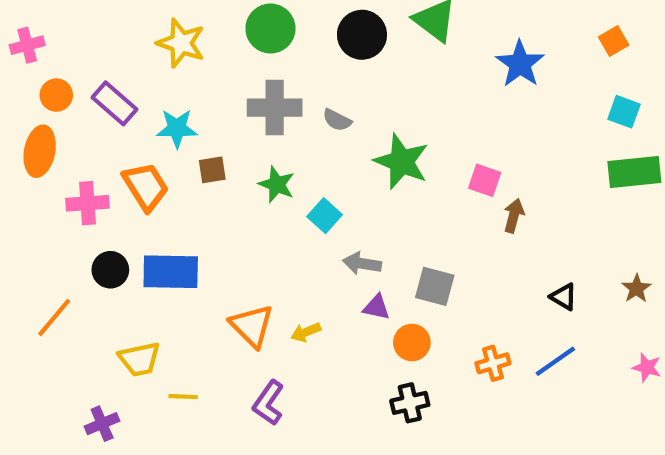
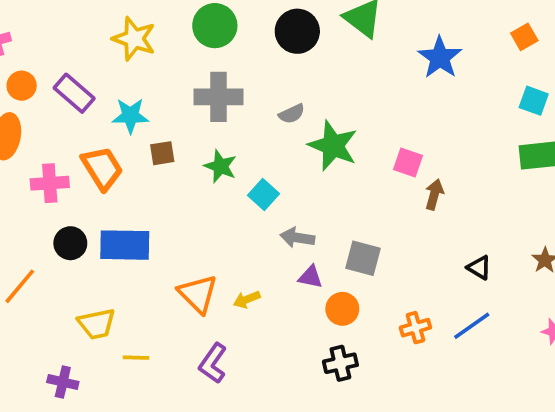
gray semicircle: (337, 120) -> (292, 114), moved, turned -52
purple cross: (102, 424) -> (63, 382), turned 36

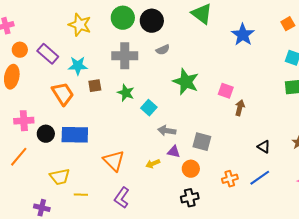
black circle: (297, 31) -> (152, 21), moved
gray semicircle: (292, 114) -> (163, 50), moved
pink cross: (50, 183) -> (24, 121), moved
yellow arrow: (247, 299) -> (153, 164), moved

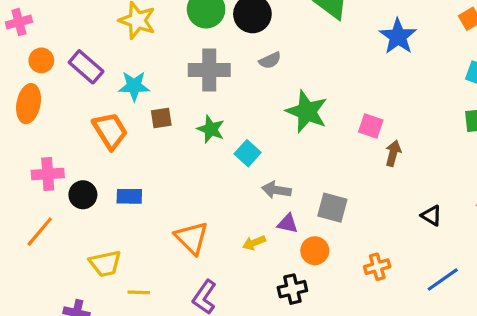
blue rectangle: (75, 135) -> (129, 196), size x0.6
blue line: (260, 178) -> (443, 280), moved
black cross: (190, 198) -> (292, 289), moved

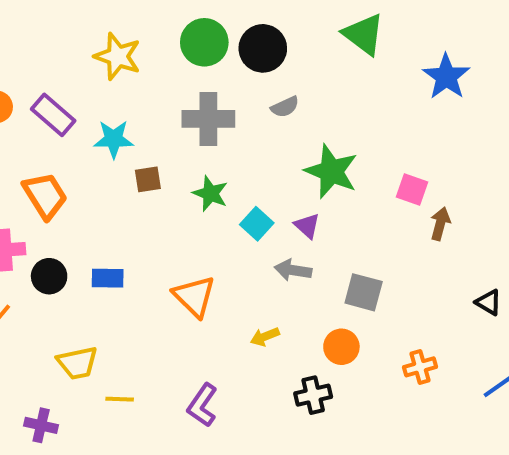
orange trapezoid: (110, 131) -> (45, 196), moved
purple triangle: (288, 224) -> (307, 226), moved, turned 30
orange triangle: (192, 238) -> (194, 296), moved

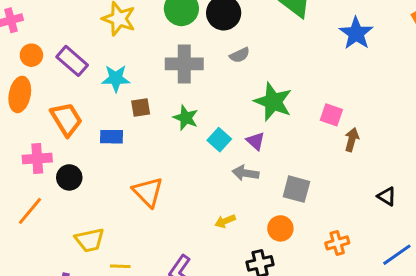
blue rectangle: (108, 278) -> (111, 137), moved
orange triangle: (194, 296) -> (148, 192), moved

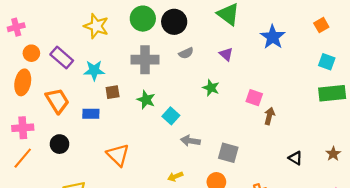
green star: (273, 102) -> (211, 88), size x0.6
purple triangle: (256, 141) -> (226, 54), moved
pink cross: (37, 159) -> (23, 128), moved
orange line: (30, 211) -> (23, 158), moved

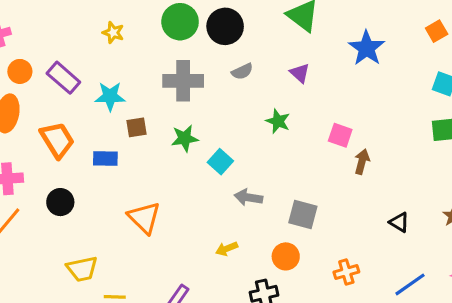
yellow star: (96, 26) -> (113, 33), size x0.6
green star: (146, 100) -> (185, 138), turned -30

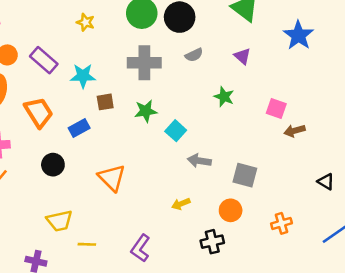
blue rectangle: (105, 159) -> (79, 128), turned -30
brown arrow: (362, 162) -> (295, 131), turned -120
black circle: (60, 202) -> (53, 165), moved

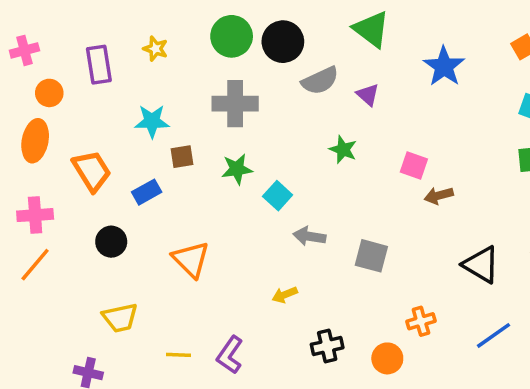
gray semicircle: (194, 55) -> (320, 81), moved, size x1.5
purple rectangle: (44, 60) -> (99, 65), moved, turned 40
black triangle: (326, 182) -> (481, 265), size x1.6
orange circle: (231, 210) -> (387, 358), moved
yellow line: (87, 244) -> (178, 355), moved

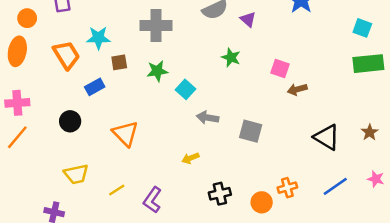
orange trapezoid: (92, 171) -> (66, 55), moved
orange cross: (421, 321) -> (287, 188), moved
yellow line: (178, 355) -> (117, 190), moved, turned -35

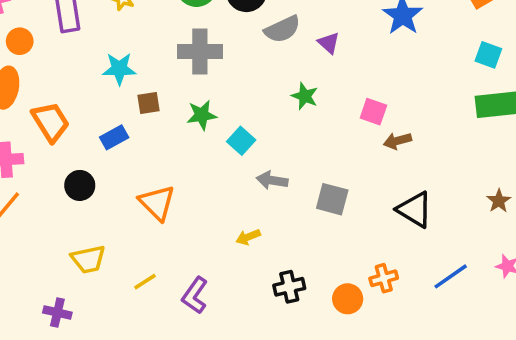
orange trapezoid: (66, 55) -> (51, 122), moved
black triangle: (327, 137) -> (415, 209), moved

